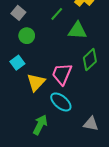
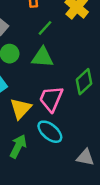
green triangle: (77, 31) -> (43, 57), moved
green arrow: (40, 125) -> (18, 146), moved

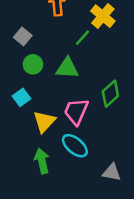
green line: (45, 28) -> (82, 38), moved
green arrow: (18, 146) -> (42, 161), turned -40

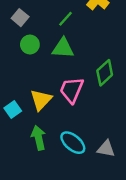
green line: (82, 38) -> (65, 19), moved
cyan square: (21, 97) -> (13, 110), moved
cyan ellipse: (75, 146) -> (73, 143), moved

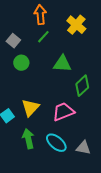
green line: (65, 19) -> (43, 37), moved
green triangle: (63, 48) -> (62, 64), moved
pink trapezoid: (72, 90) -> (63, 112), moved, turned 45

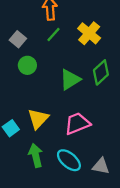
yellow cross: (76, 25) -> (89, 33), moved
green triangle: (62, 64) -> (70, 80), moved, turned -36
green diamond: (82, 86) -> (101, 72), moved

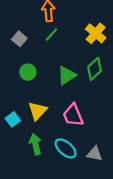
yellow cross: (89, 33) -> (96, 33), moved
green circle: (27, 65) -> (28, 72), moved
pink trapezoid: (77, 123) -> (73, 115), turned -90

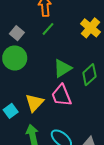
green diamond: (95, 69) -> (89, 75), moved
green circle: (28, 72) -> (15, 58), moved, size x1.5
pink trapezoid: (73, 115) -> (61, 95), moved

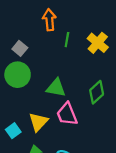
green line: (48, 29) -> (67, 40), moved, turned -32
green triangle: (62, 68) -> (56, 88), moved, turned 42

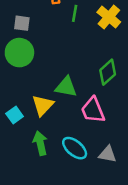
gray square: (20, 48) -> (22, 23), turned -32
green triangle: (56, 88) -> (66, 87), moved
pink trapezoid: (67, 114) -> (93, 110), moved

